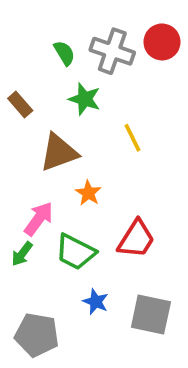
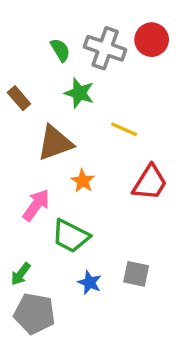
yellow line: (133, 138) -> (124, 129), turned -40
red trapezoid: (136, 239) -> (150, 183), moved
green arrow: (22, 254) -> (21, 274), moved
gray square: (151, 315) -> (136, 274), moved, size x0.7

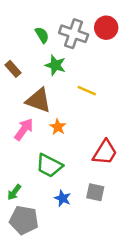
brown triangle: (55, 143) -> (38, 100), turned 40
red trapezoid: (150, 183) -> (105, 152), moved
pink arrow: (36, 205) -> (24, 129), moved

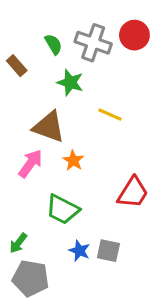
brown rectangle: (13, 69) -> (17, 66), moved
gray square: (95, 192) -> (108, 251), moved

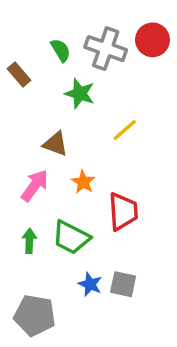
yellow line: (110, 115) -> (125, 130), turned -65
brown triangle: (49, 127) -> (55, 144), size x0.7
red trapezoid: (133, 193) -> (123, 211), moved, turned -36
green arrow: (18, 243) -> (29, 241), moved, turned 145

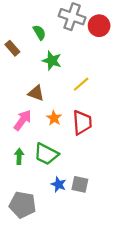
gray cross: (106, 49) -> (72, 17), moved
red trapezoid: (123, 211) -> (82, 122), moved

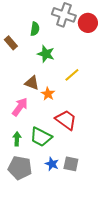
green semicircle: (39, 32) -> (35, 29), turned 40
orange star: (54, 118) -> (48, 94), moved
red trapezoid: (82, 122) -> (66, 120), moved, turned -50
gray pentagon: (23, 205) -> (20, 168), moved

